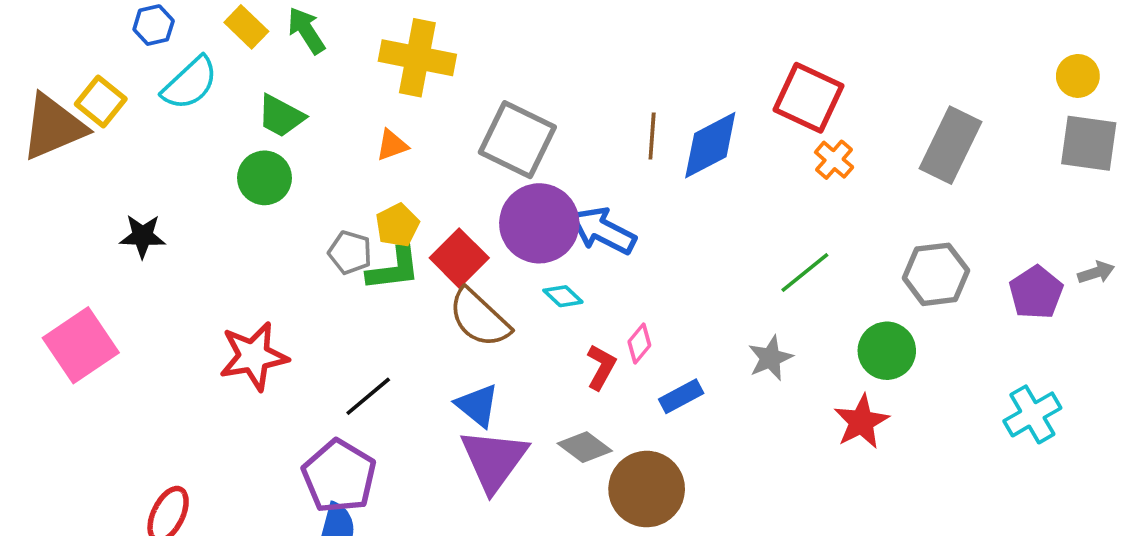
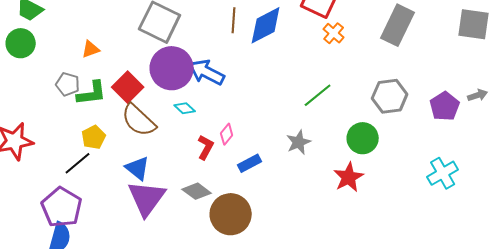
orange triangle: (392, 145) -> (91, 49), moved
yellow pentagon: (397, 225) -> (94, 137), moved

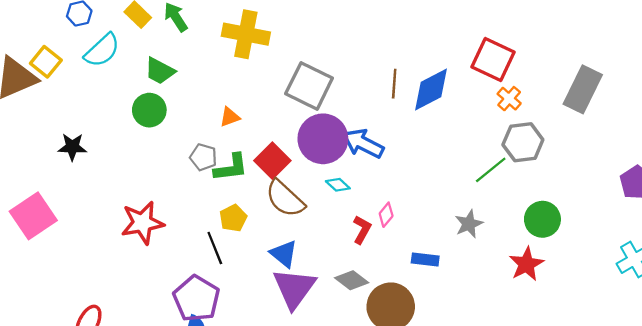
gray hexagon: (390, 96) -> (523, 142), moved
black line: (78, 163) -> (215, 248), turned -72
blue rectangle: (250, 163) -> (425, 260), moved, turned 35

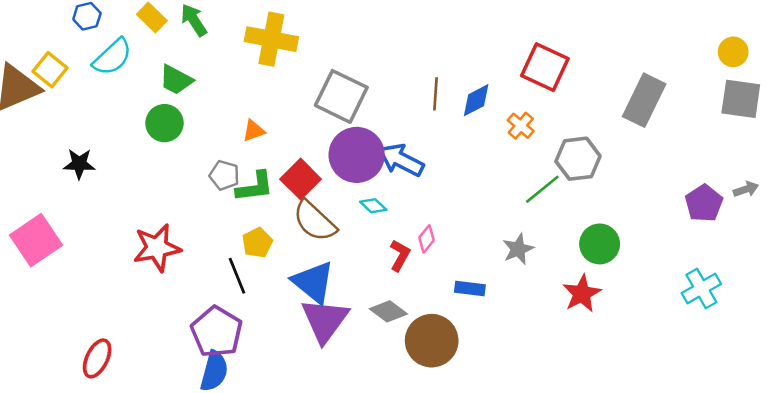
blue diamond: (431, 89) -> (476, 100), size x0.7
orange cross: (509, 99) -> (521, 126), moved
blue triangle: (284, 254) -> (313, 282), size x1.4

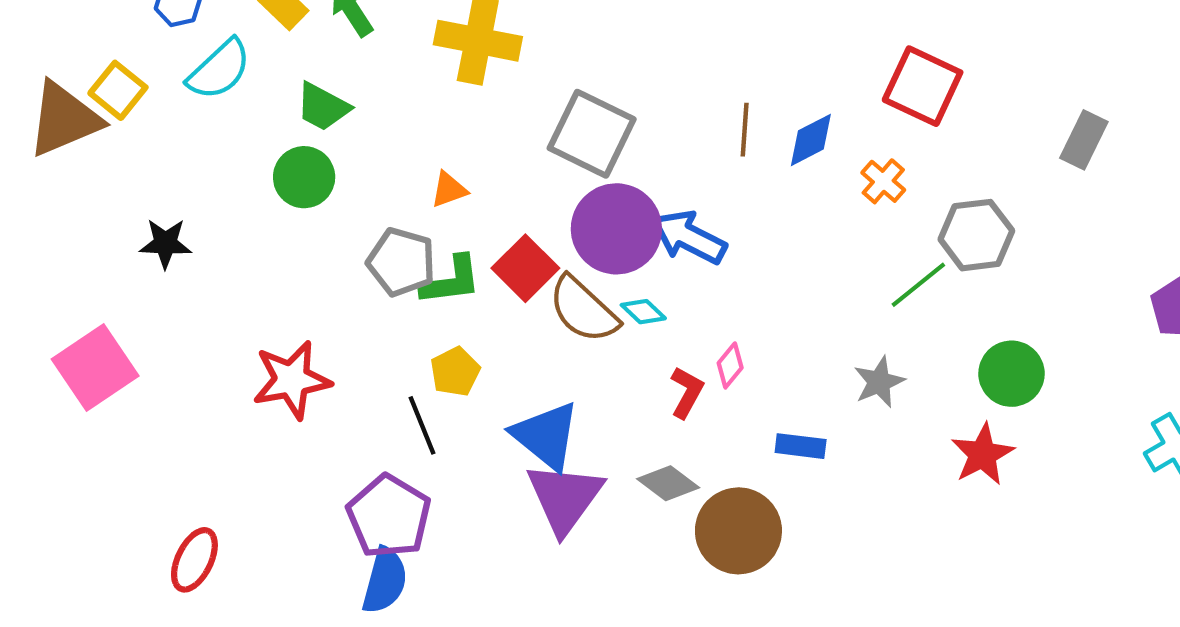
gray rectangle: (644, 100) -> (1084, 140), size x0.7
gray pentagon: (224, 175) -> (401, 262), size x1.4
brown semicircle: (315, 221) -> (583, 310), moved

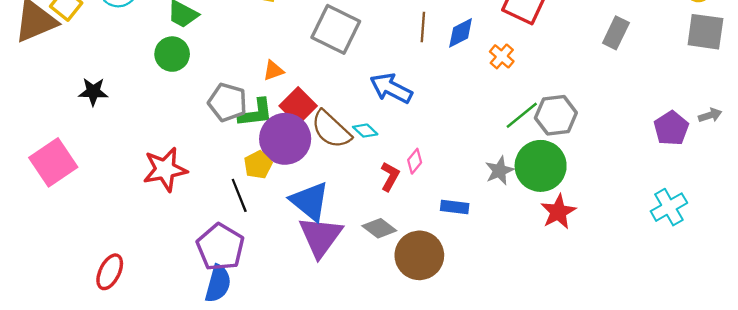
orange triangle: (449, 190) -> (273, 71), moved
purple circle: (616, 229) -> (285, 139), moved
gray hexagon: (976, 235) -> (556, 115), moved
green circle: (1011, 374) -> (541, 166), moved, size x1.4

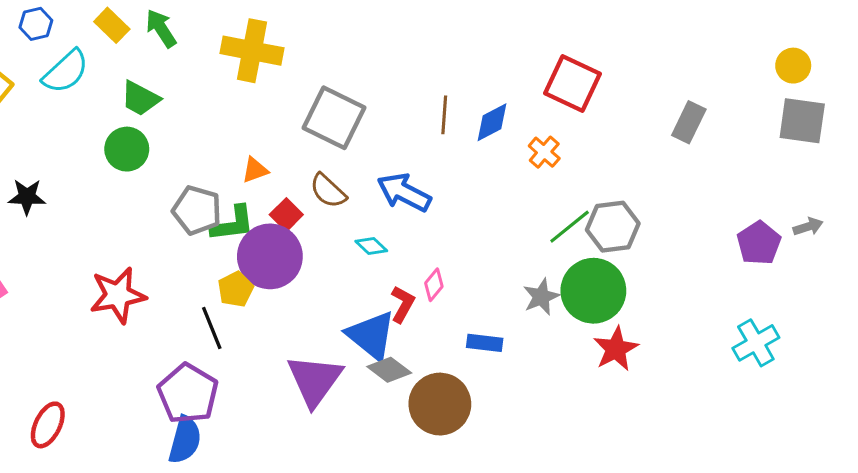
red square: (298, 106) -> (286, 215), size x0.7
brown semicircle: (331, 129) -> (328, 191), moved, size x0.7
blue triangle: (310, 201) -> (371, 335), moved

